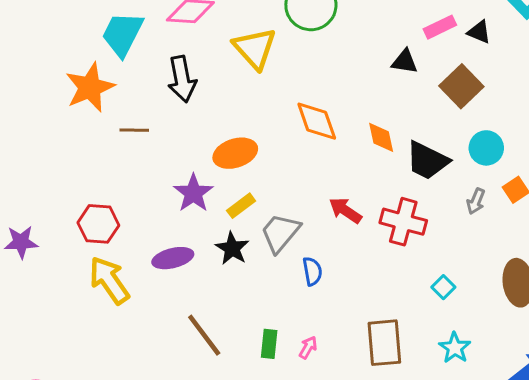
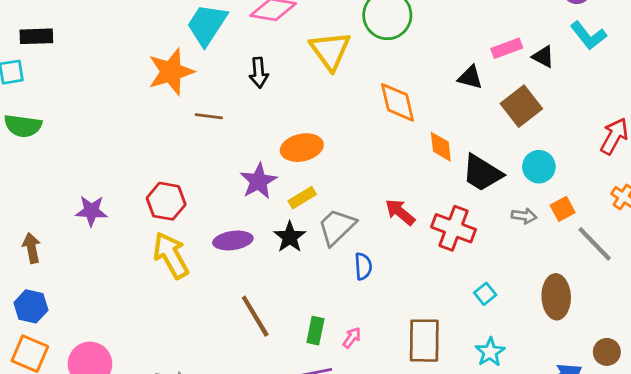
black arrow: (182, 79) -> (259, 73), size x0.7
orange diamond: (317, 121) -> (397, 102), moved
gray arrow: (476, 201) -> (524, 216), turned -110

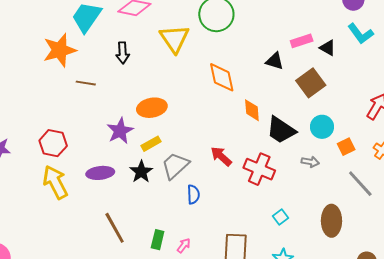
orange square: (563, 209) -> (346, 147), moved

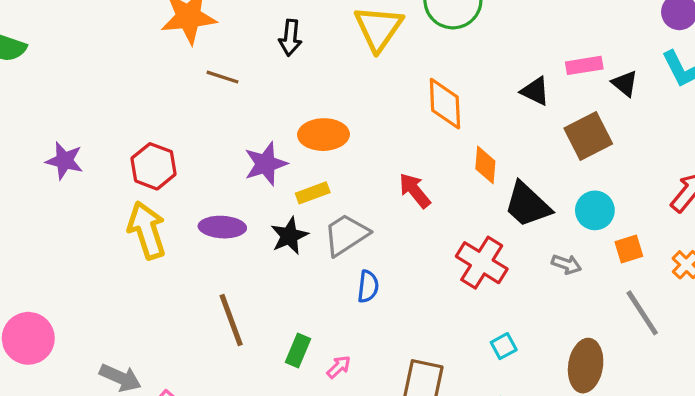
red arrow: (221, 156) -> (415, 191), moved

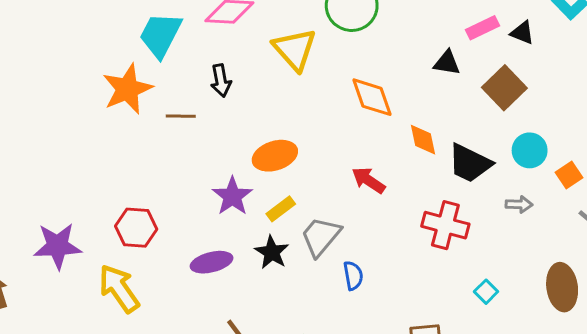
brown line: (222, 77) -> (181, 116), moved
purple star: (64, 161) -> (58, 246), size x1.4
yellow arrow: (147, 230) -> (119, 289), moved

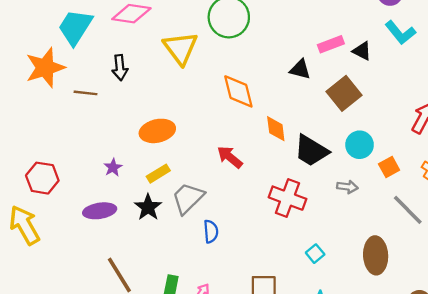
purple star: (232, 196) -> (113, 167), moved, size x0.6

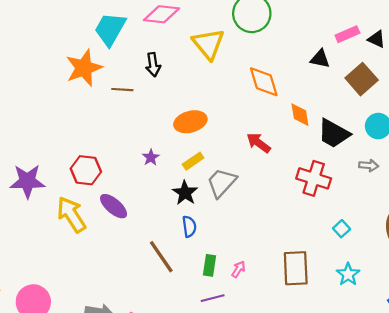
purple ellipse: (100, 211) -> (114, 206), moved, turned 52
blue semicircle: (211, 231) -> (189, 227), moved

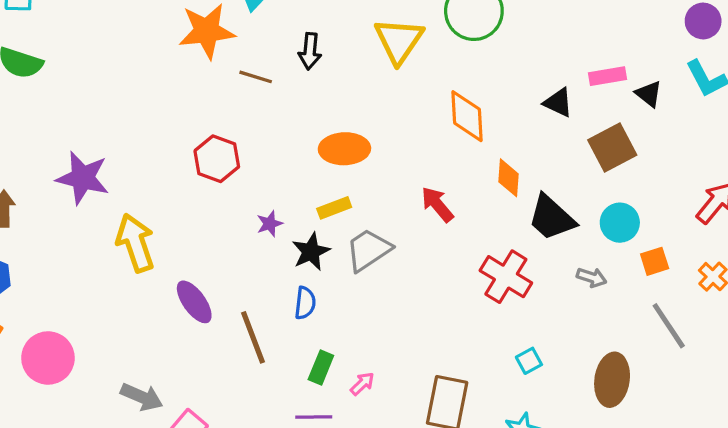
purple star: (151, 157) -> (270, 224), moved
red hexagon: (86, 170) -> (217, 159), moved
purple ellipse: (114, 206) -> (194, 302), moved

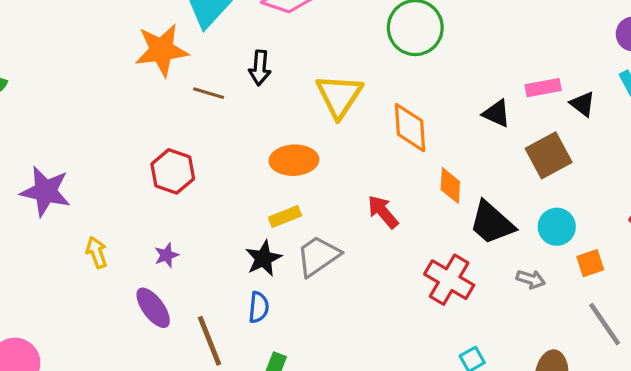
yellow triangle: (399, 41) -> (339, 96), moved
purple star: (270, 224) -> (166, 255), moved
yellow arrow: (135, 243) -> (97, 252), size x0.6

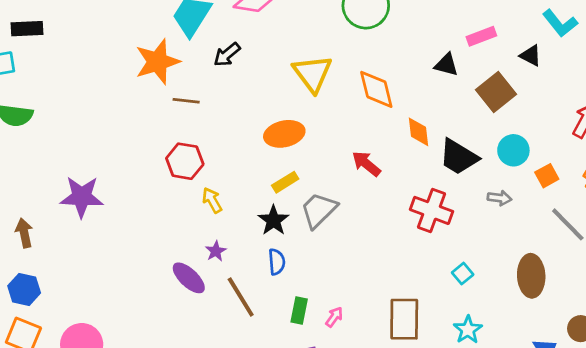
black arrow: (260, 68) -> (227, 55), moved, turned 56
brown line: (209, 93) -> (186, 101), moved
black triangle: (582, 104) -> (531, 56), moved
yellow arrow: (97, 252) -> (212, 200), moved
purple star: (166, 255) -> (216, 251), moved

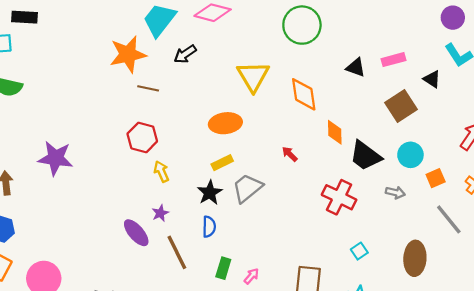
black triangle: (446, 65) -> (356, 67), moved
red arrow: (366, 164) -> (290, 154), size x0.7

